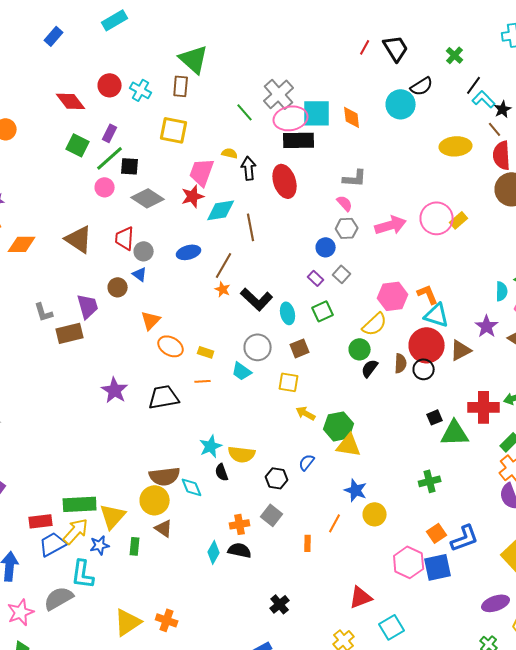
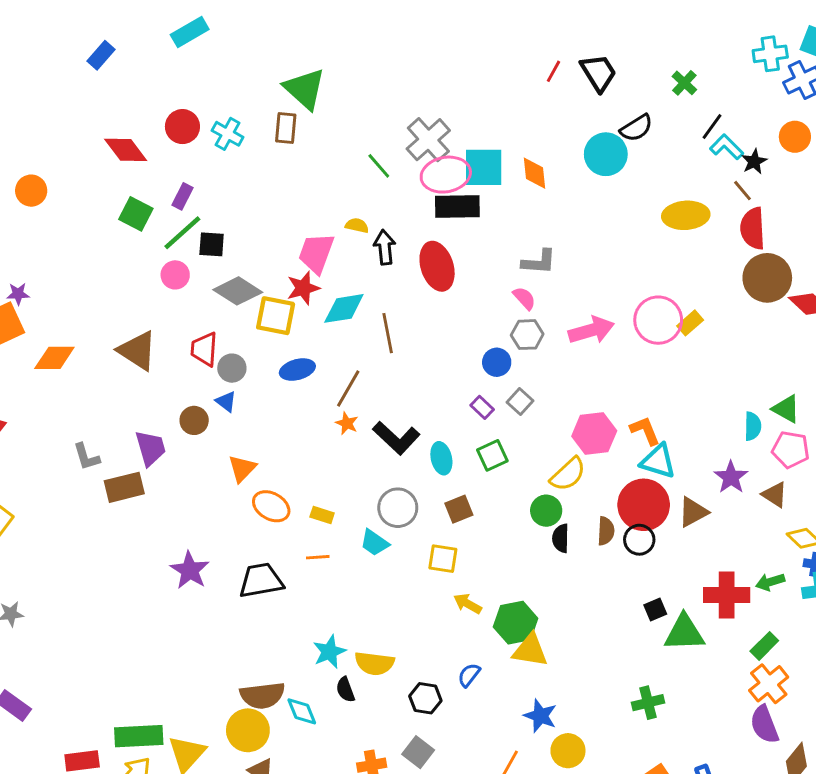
yellow square: (174, 130) -> (276, 316), moved
black semicircle: (370, 368) -> (561, 538), turned -36

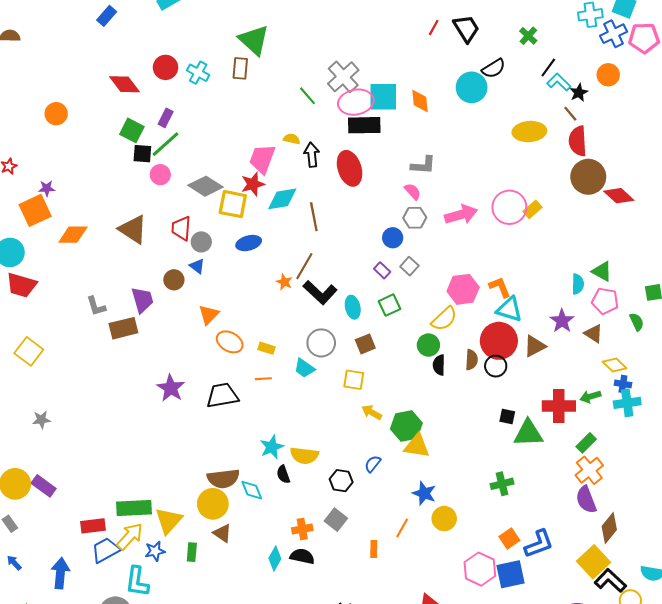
black square: (212, 244) -> (142, 154), moved
brown line: (348, 388) -> (304, 266), moved
black square: (655, 610) -> (507, 417), turned 35

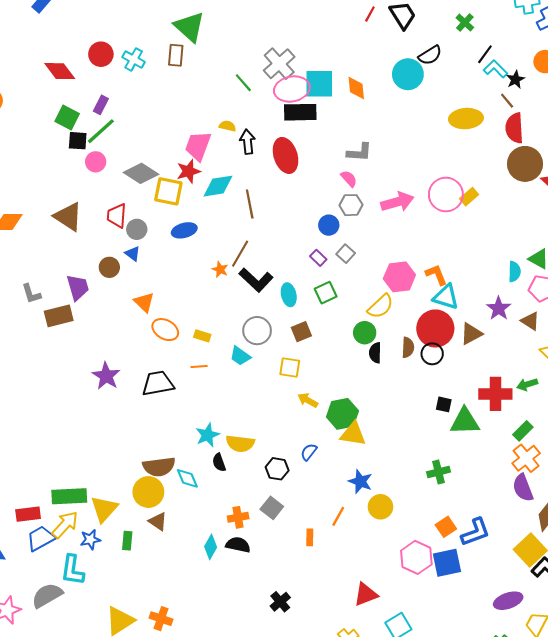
orange triangle: (209, 315) -> (144, 302), turned -30

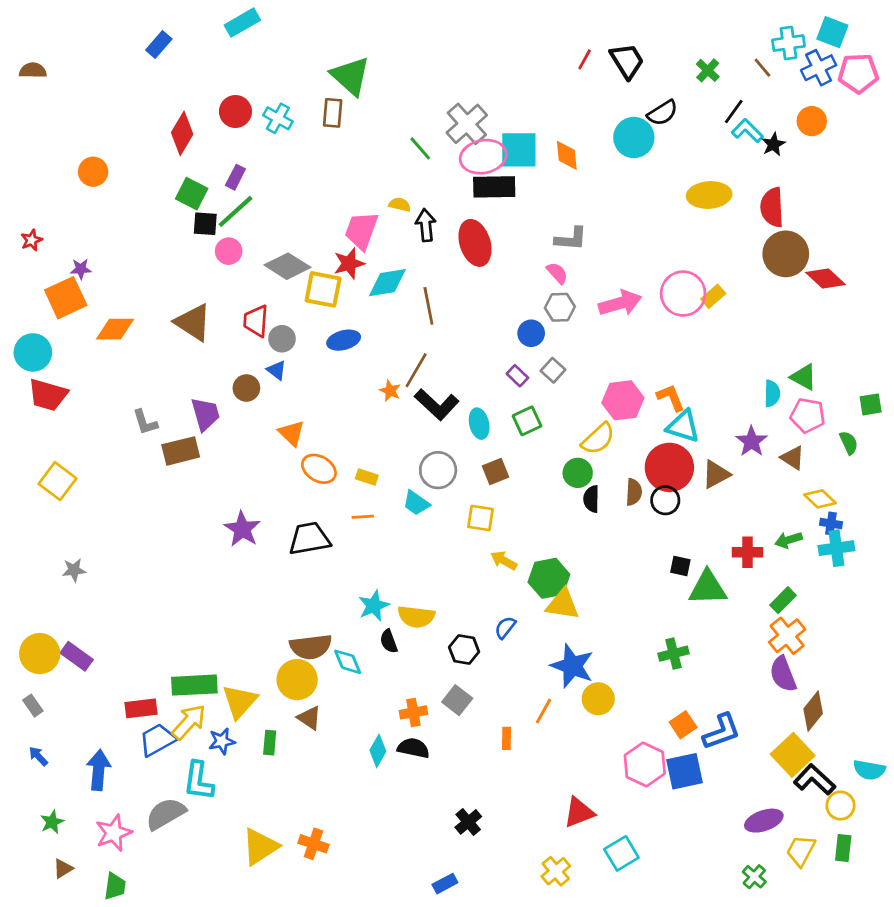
red diamond: (60, 71) -> (182, 133), turned 68
brown line: (507, 101) -> (762, 68), moved
red cross: (495, 394) -> (747, 552), size x0.7
blue star: (360, 481) -> (572, 666), size x1.4

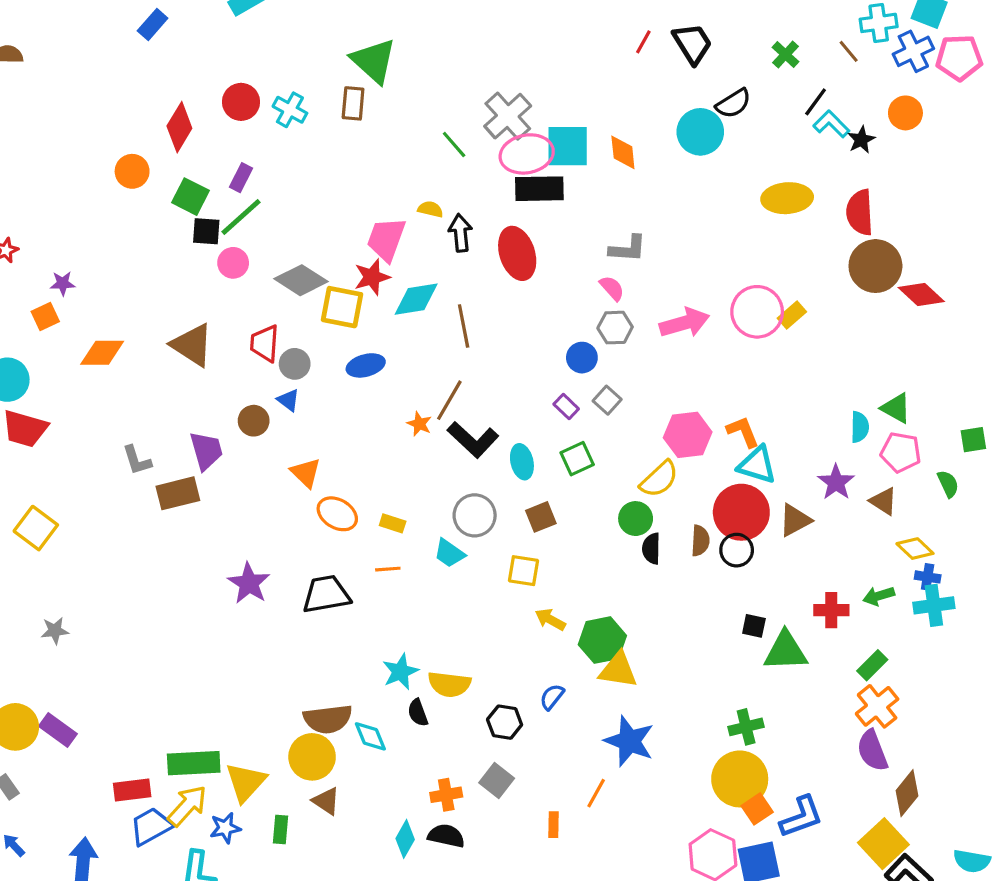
orange circle: (93, 172) -> (132, 171), moved
orange square: (66, 298) -> (45, 317), size x0.6
yellow circle: (598, 699) -> (740, 779), moved, size x1.5

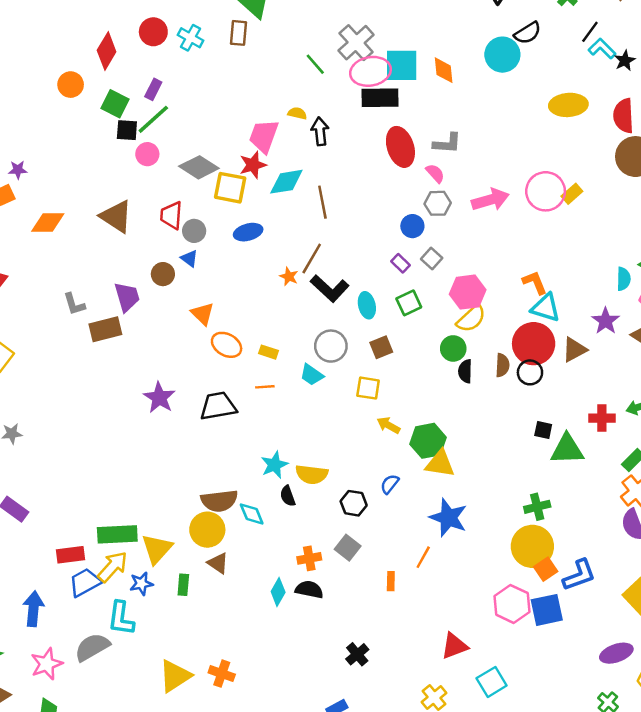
red ellipse: (517, 253) -> (400, 147), moved
pink hexagon: (688, 435) -> (468, 292), moved

